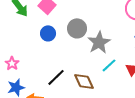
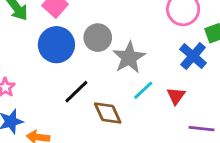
blue circle: (48, 33) -> (56, 45), size x1.6
black line: (56, 77) -> (76, 92), moved

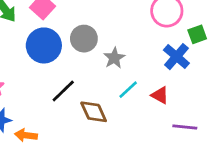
gray star: (129, 57) -> (114, 58), size x0.7
red triangle: (176, 96) -> (160, 95), turned -36

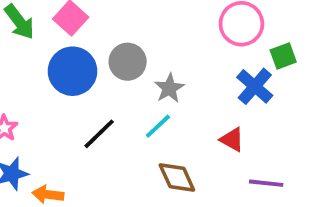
cyan line: (128, 90) -> (158, 126), moved
brown diamond: (94, 112) -> (177, 177), moved

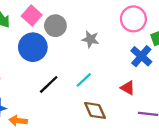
gray circle: (128, 62) -> (55, 26), moved
gray star: (169, 88) -> (90, 39), moved, turned -30

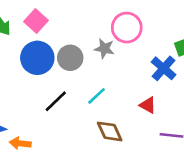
pink circle: (133, 19) -> (127, 28), moved
gray circle: (55, 26) -> (70, 58), moved

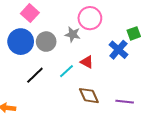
pink square: (36, 21) -> (30, 13), moved
red triangle: (148, 105) -> (87, 62), moved
brown diamond: (110, 131) -> (89, 96), moved

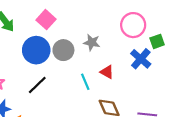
pink circle: (90, 18) -> (133, 25), moved
cyan line: (66, 71) -> (85, 82), turned -70
black line: (35, 75) -> (37, 85), moved

